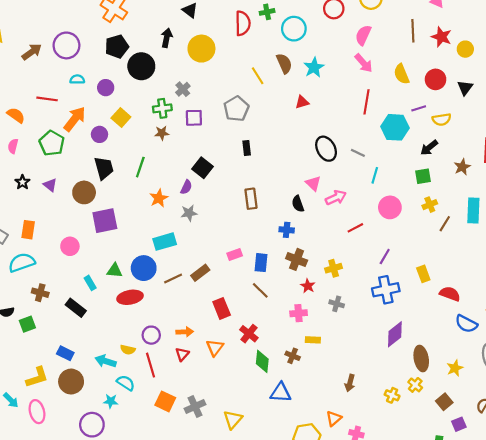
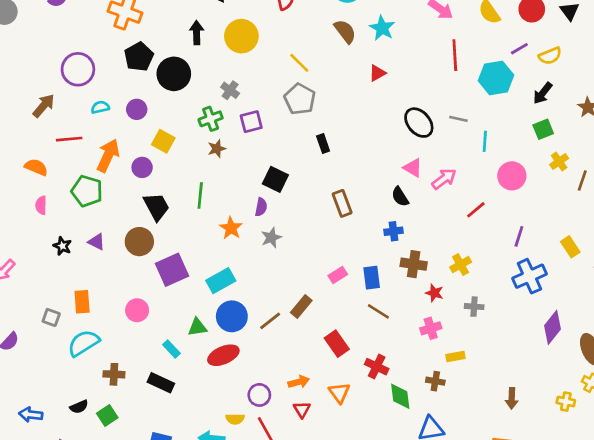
brown arrow: (32, 52) -> (44, 106), moved
yellow line: (258, 76) -> (299, 63), moved
cyan rectangle: (165, 242) -> (221, 281), moved

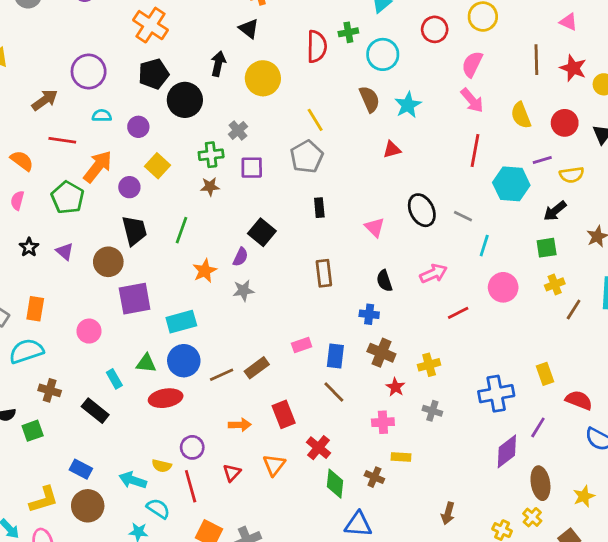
pink triangle: (413, 168) -> (375, 227), moved
purple line: (519, 236) -> (538, 427), moved
orange arrow: (299, 382) -> (240, 425), moved

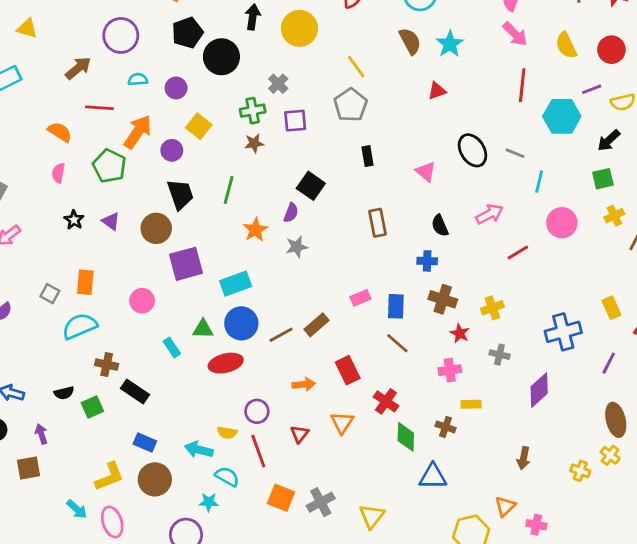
black rectangle: (95, 411) -> (135, 391), moved
purple diamond: (507, 451) -> (539, 390), moved

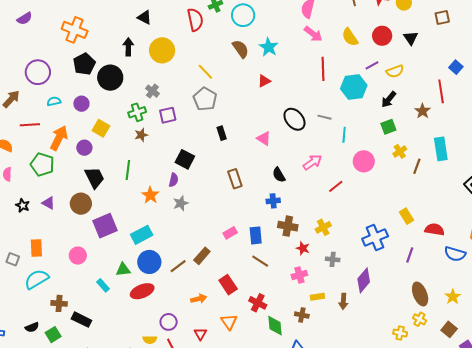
brown arrow: (524, 458) -> (343, 301), moved

